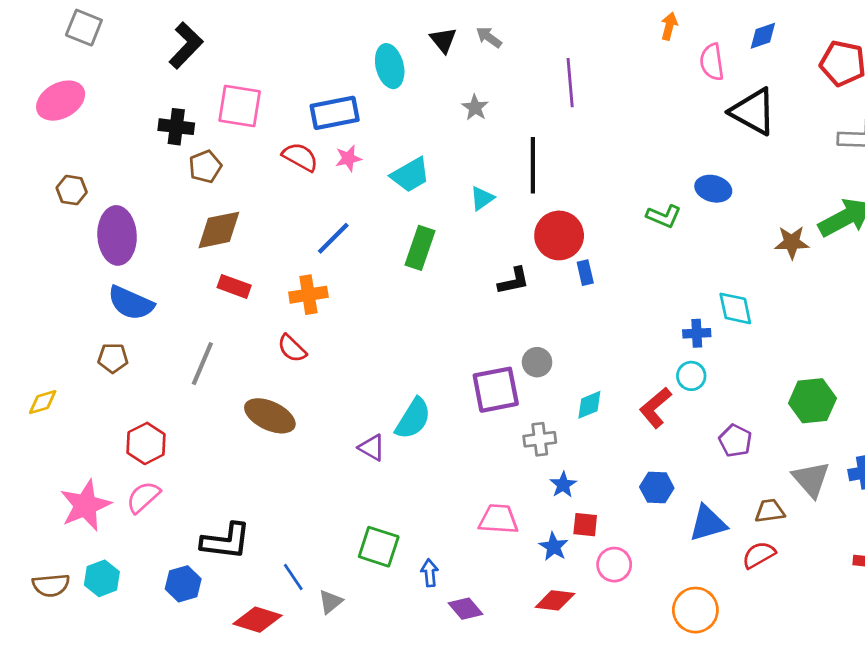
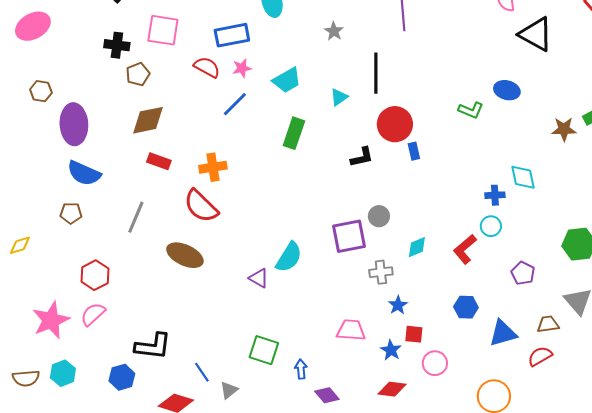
blue line: (333, 238) -> (235, 104), moved
red semicircle: (292, 348) -> (201, 206), size x1.6

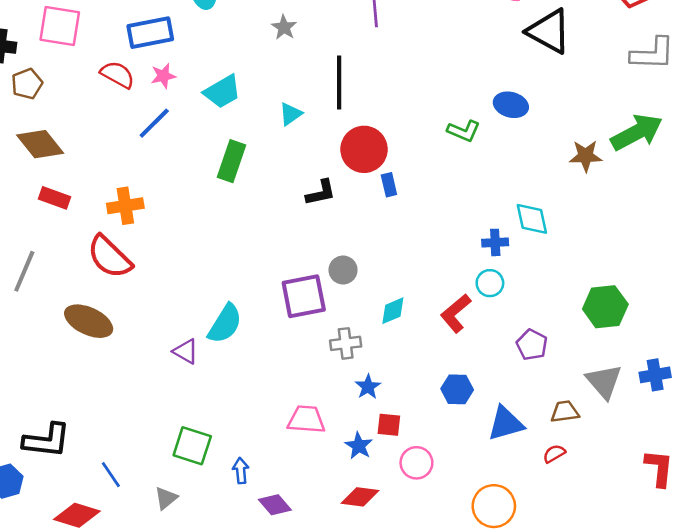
brown diamond: (148, 120) -> (40, 144), turned 63
red semicircle: (540, 356) -> (554, 454), size x0.7
gray triangle: (229, 390) -> (166, 498), moved

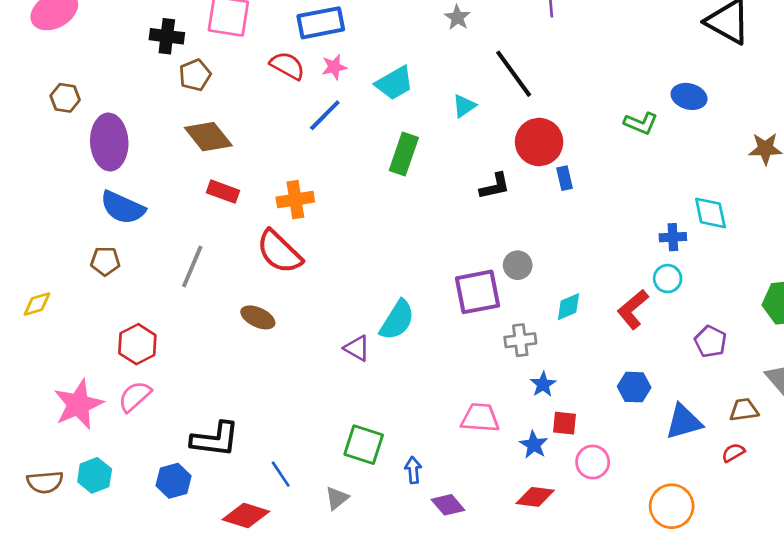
black line: (339, 82) -> (514, 74), turned -36
brown ellipse: (89, 321) -> (258, 317), size x0.7

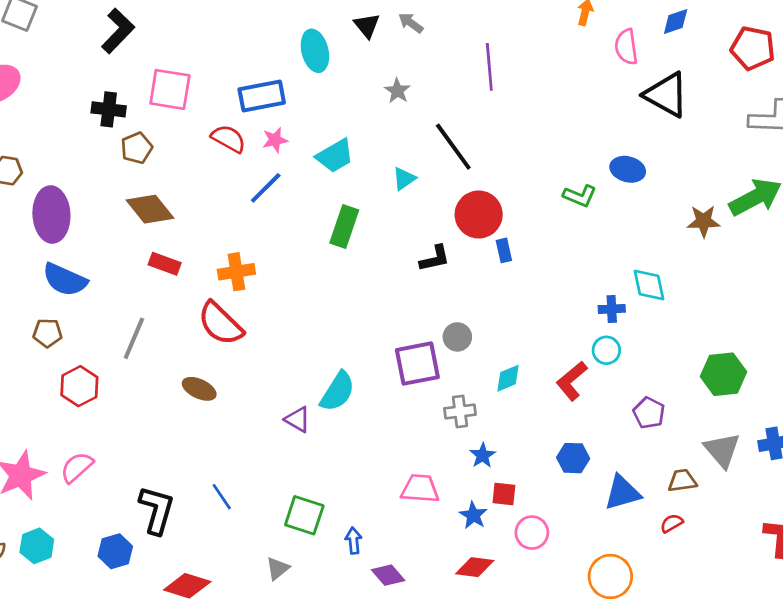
red hexagon: (137, 344) -> (79, 386), moved
black L-shape: (215, 439) -> (157, 510), turned -81
blue line: (281, 474) -> (222, 497), moved

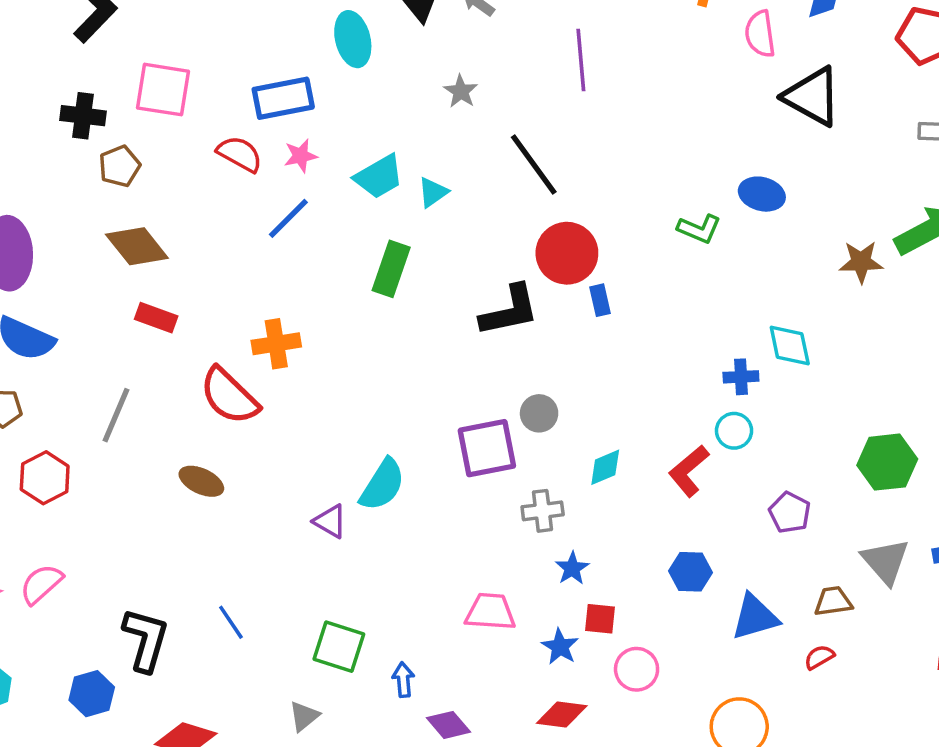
cyan triangle: (404, 179) -> (433, 192), moved
black L-shape: (435, 258) -> (509, 311), size x1.5
orange cross: (236, 272) -> (276, 344), moved

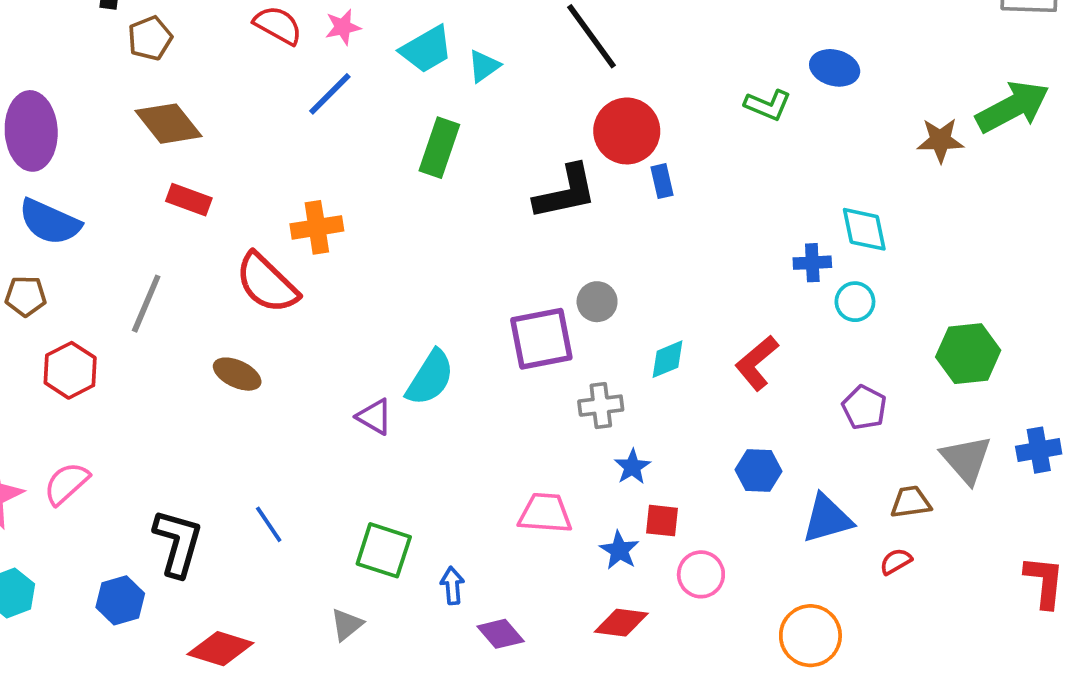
cyan circle: (734, 431) -> (855, 302), moved

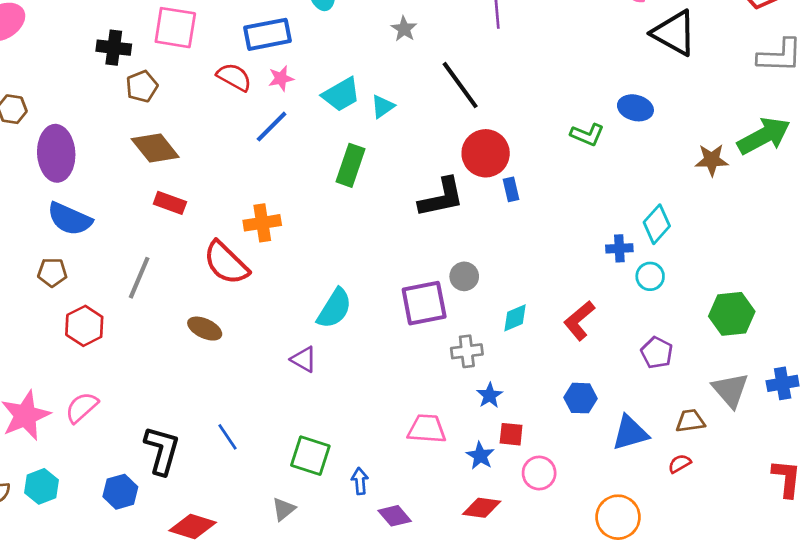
cyan diamond: (864, 229) -> (657, 224), turned 54
cyan semicircle: (430, 378) -> (334, 308), moved

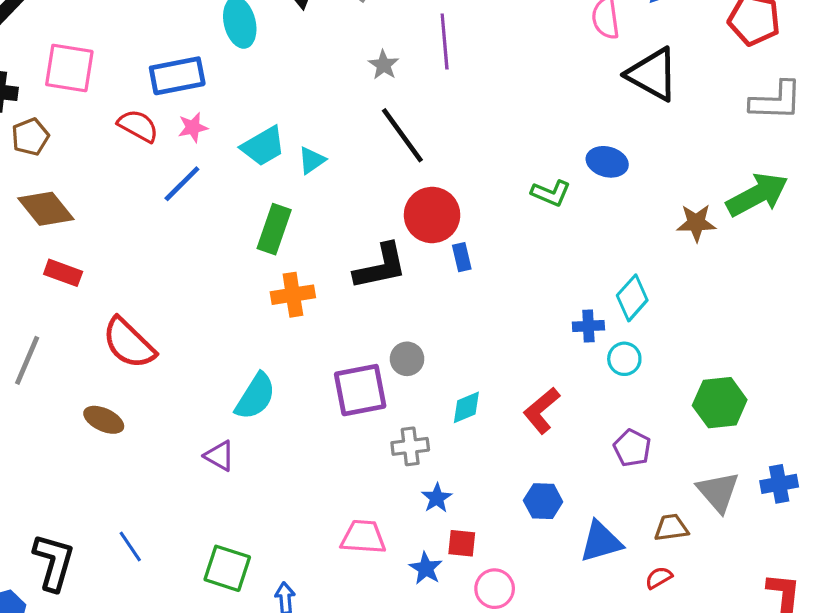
gray star: (404, 29) -> (384, 65), moved
orange cross: (262, 223) -> (293, 295), moved

